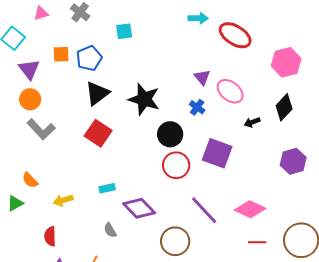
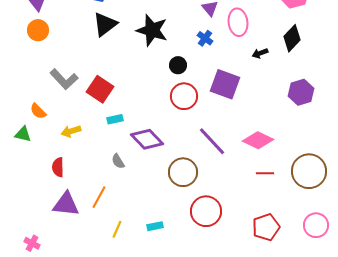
pink ellipse: (230, 91) -> (238, 22), turned 44
gray L-shape: (41, 129) -> (64, 79), moved
red square: (98, 133) -> (100, 89), moved
black circle: (170, 134) -> (178, 65), size x0.7
green triangle: (15, 203) -> (23, 134), turned 42

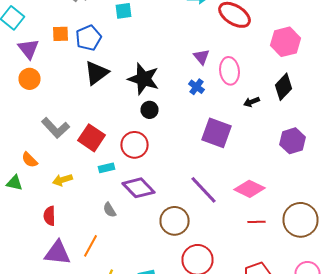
black circle: (178, 65) -> (150, 110), moved
red circle: (184, 96) -> (134, 145), moved

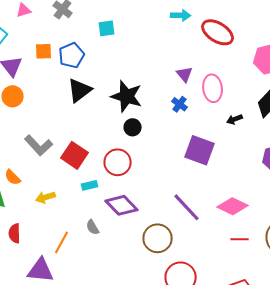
red semicircle: (50, 216) -> (15, 233), moved
orange line: (90, 246) -> (62, 242), moved

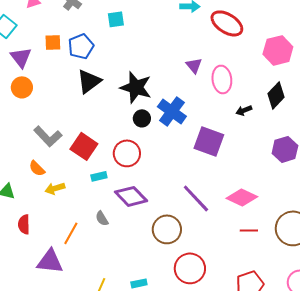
blue cross: (180, 104) -> (172, 111), moved, size x1.8
orange semicircle: (13, 177) -> (37, 168), moved

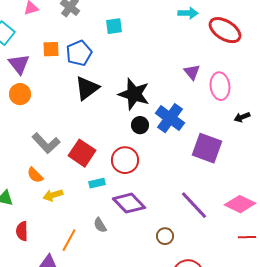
brown circle: (167, 229) -> (165, 236), size x0.6

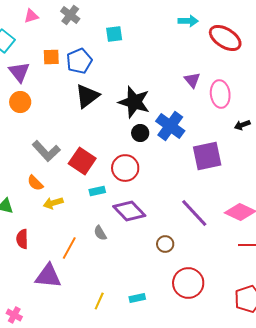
purple square: (207, 148) -> (207, 156), turned -32

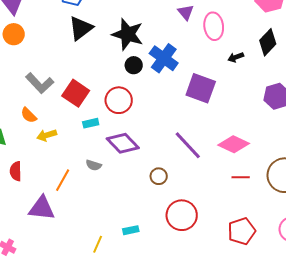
purple square: (207, 156) -> (201, 88), turned 32
gray semicircle: (100, 233) -> (94, 165), turned -42
yellow line: (99, 301) -> (98, 244), moved

